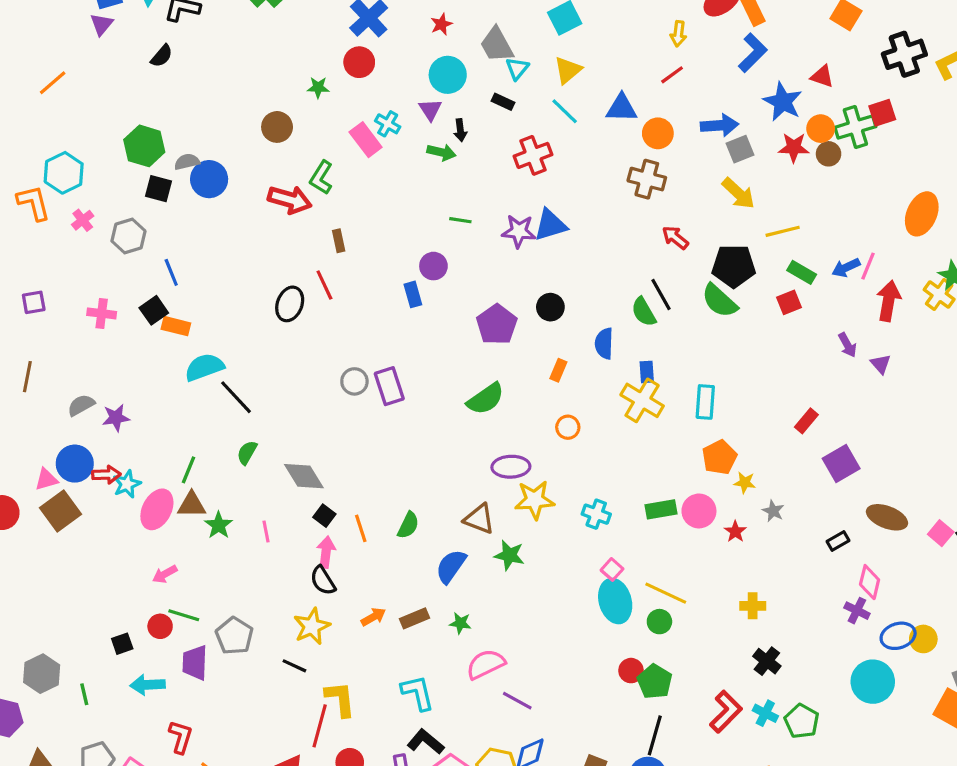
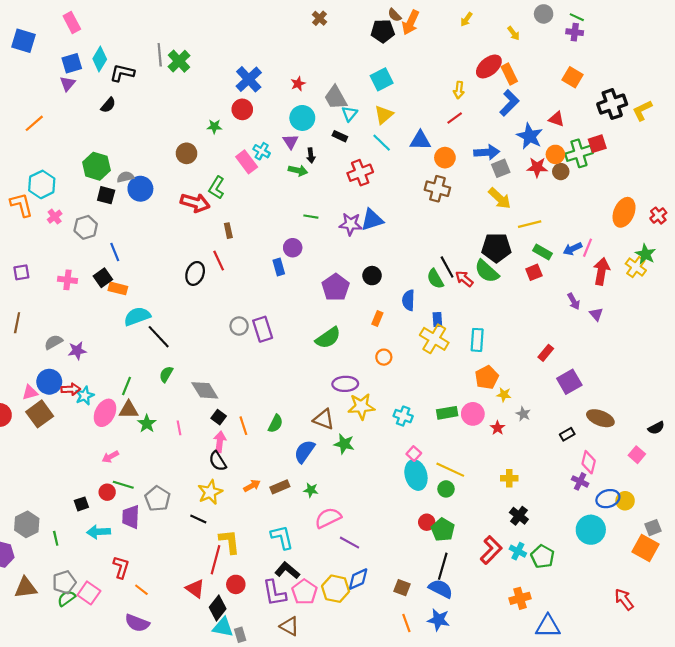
red arrow: (675, 238) -> (464, 279), moved
pink square: (941, 533) -> (637, 455), moved

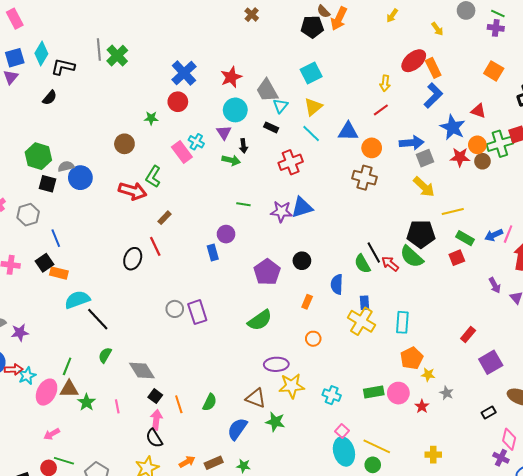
red star: (298, 84) -> (231, 77), size x1.5
brown rectangle: (228, 231) -> (164, 218), turned 56

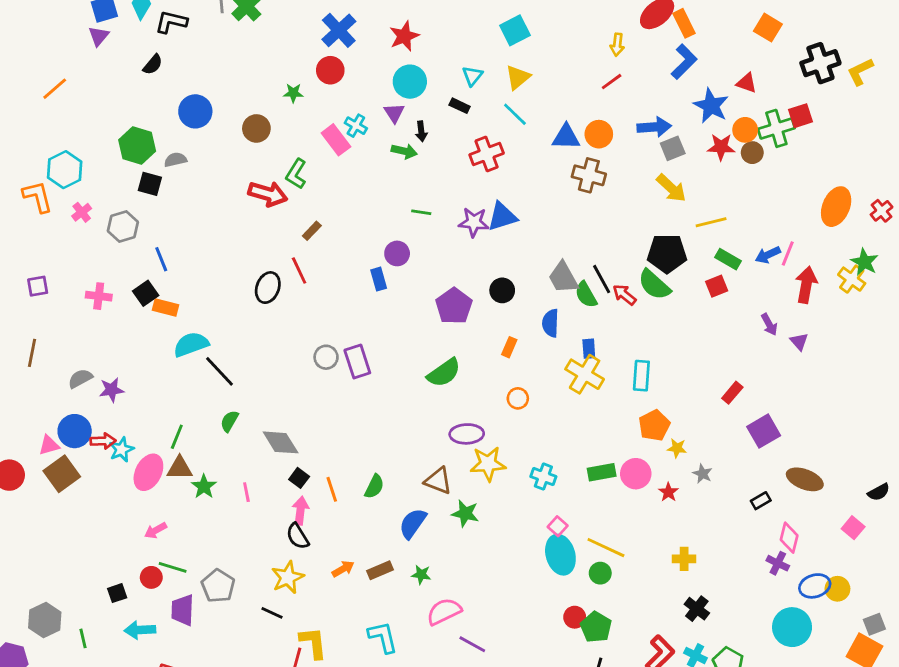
gray trapezoid: (267, 90) -> (563, 278), moved
blue triangle: (348, 131) -> (566, 137), moved
blue circle: (80, 178) -> (195, 111), moved

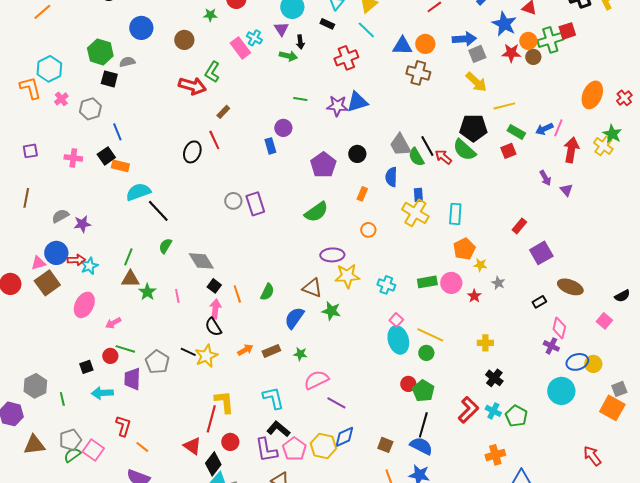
pink ellipse: (148, 472) -> (84, 305), moved
black line: (272, 613) -> (188, 352), moved

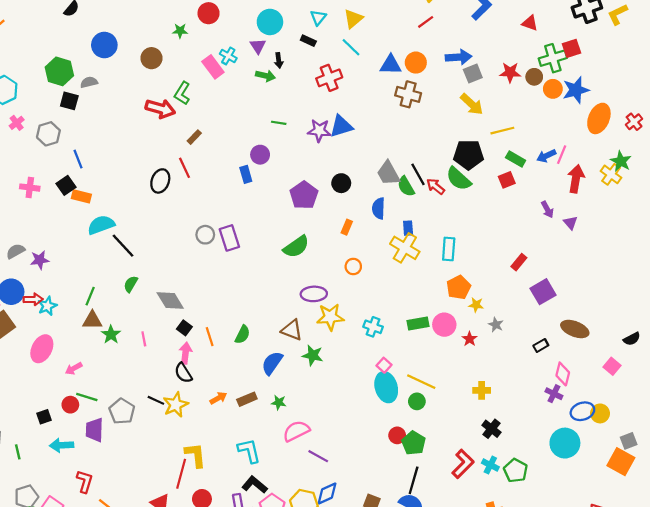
blue star: (504, 24) -> (576, 90), moved, turned 30
orange circle: (528, 41) -> (553, 89), moved

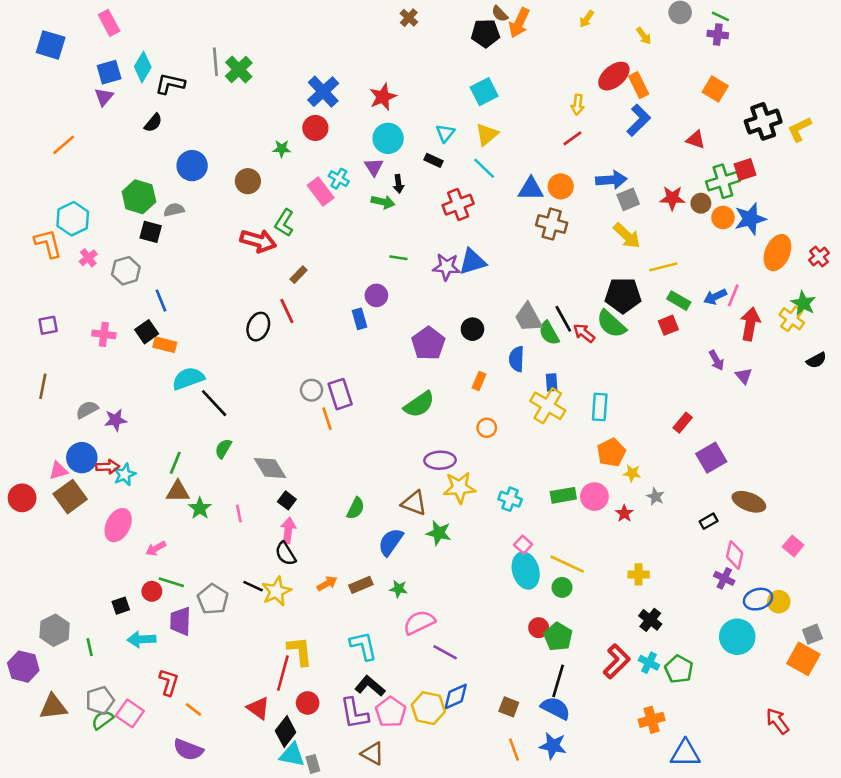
orange line: (210, 337) -> (327, 419), moved
black semicircle: (632, 339) -> (816, 360), moved

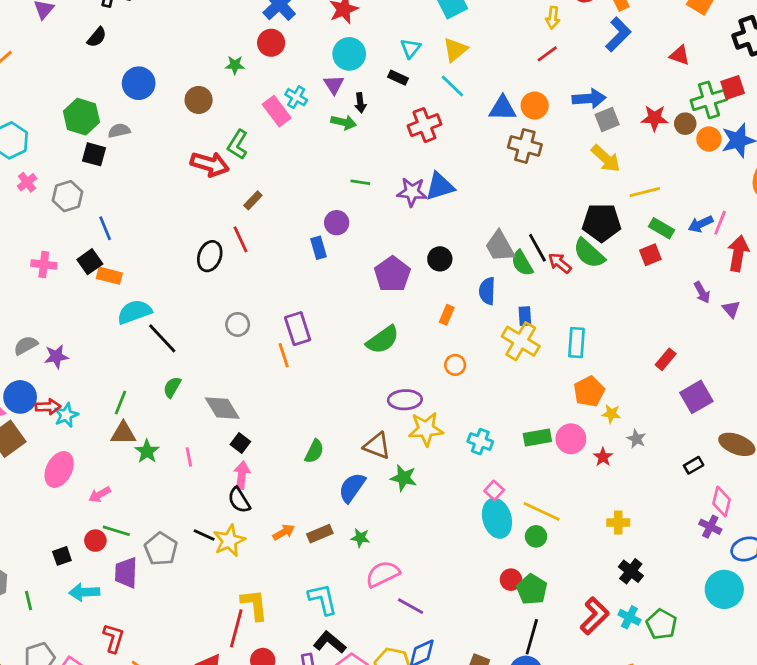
gray circle: (312, 390) -> (238, 324), moved

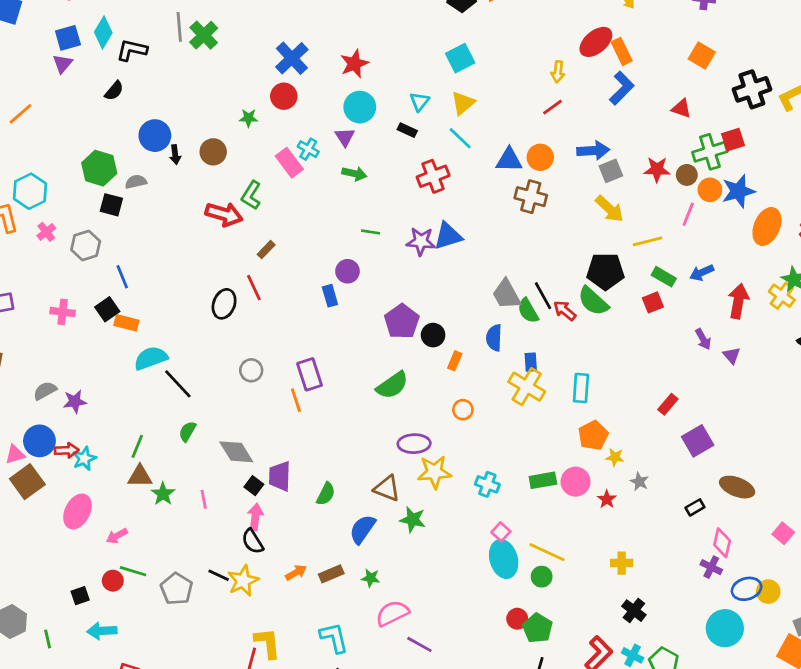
black arrow: (360, 103) -> (175, 155), moved
pink line: (720, 223) -> (688, 214), moved
black circle: (440, 259) -> (433, 335), moved
purple trapezoid: (126, 573) -> (280, 476), moved

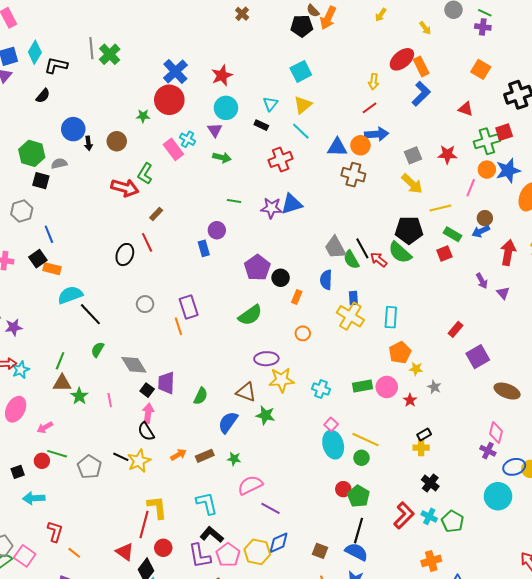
red circle: (284, 96) -> (169, 100), size x1.5
blue arrow: (593, 150) -> (377, 134), moved
brown circle: (687, 175) -> (485, 218), moved
black rectangle: (695, 507) -> (424, 435), moved

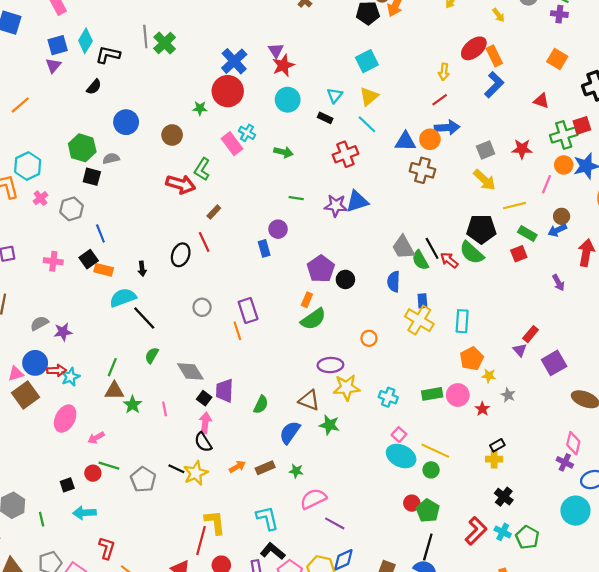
purple triangle: (215, 130) -> (276, 50), moved
black arrow: (88, 143) -> (142, 269), moved
purple triangle: (503, 293) -> (520, 350), moved
orange rectangle: (297, 297) -> (307, 300), moved
cyan ellipse: (333, 445) -> (401, 456), turned -48

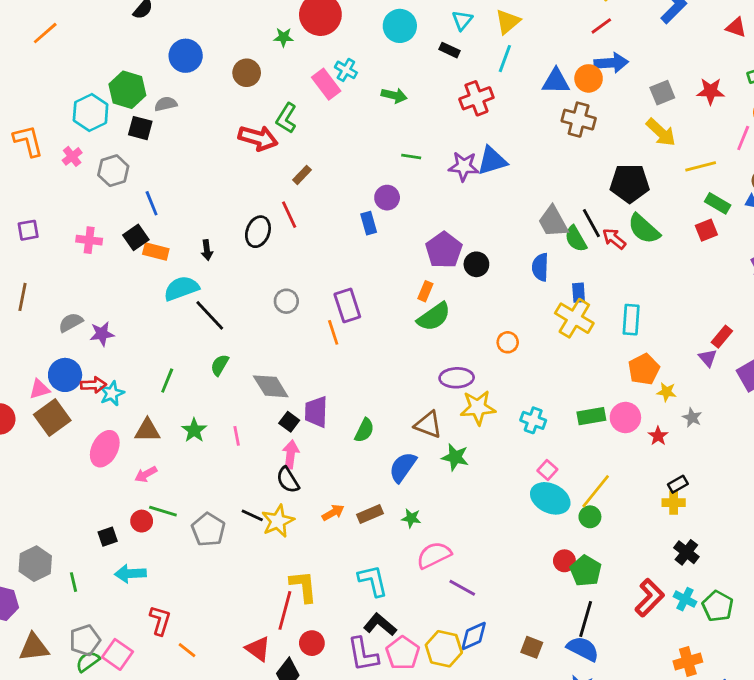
cyan line: (367, 124) -> (505, 59), turned 66
cyan hexagon: (28, 166) -> (91, 112), moved
black pentagon: (481, 229) -> (630, 183), moved
brown triangle: (114, 391) -> (147, 430), moved
yellow line: (435, 451) -> (596, 491), turned -76

